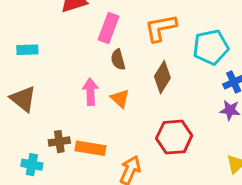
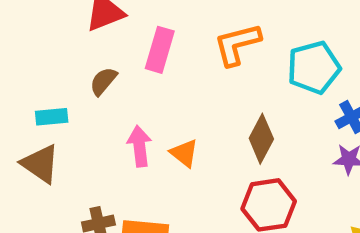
cyan rectangle: (27, 50) -> (52, 117), moved
brown semicircle: (118, 60) -> (103, 81), moved, turned 60
brown diamond: (162, 77) -> (261, 139), moved

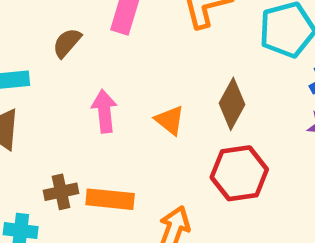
orange triangle: (184, 153) -> (170, 120), moved

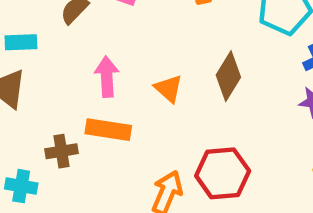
red hexagon: (239, 173) -> (223, 173), moved
orange rectangle: (110, 199) -> (108, 130), moved

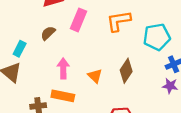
cyan rectangle: (21, 42) -> (20, 49), turned -63

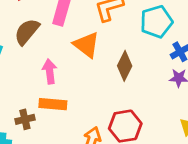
brown semicircle: (48, 33) -> (27, 32), size x1.5
orange triangle: (95, 76) -> (86, 45), moved, size x1.5

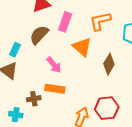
pink arrow: (50, 71) -> (54, 65), turned 144

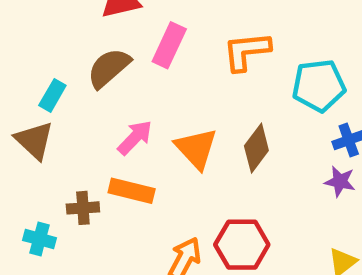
orange triangle: (82, 47) -> (196, 148), moved
pink arrow: (54, 65) -> (135, 138), turned -102

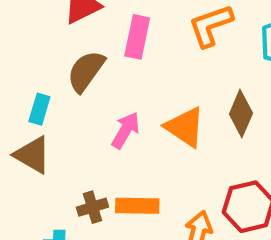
orange rectangle: (132, 191) -> (137, 206), moved

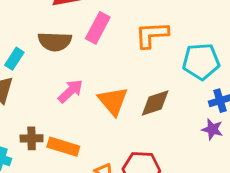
brown semicircle: (86, 71) -> (55, 41), turned -140
brown diamond: (241, 114) -> (155, 103), turned 32

